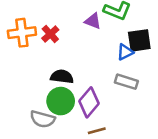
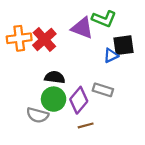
purple triangle: (93, 21) -> (82, 28), size x1.5
red cross: (50, 34) -> (44, 39), size x1.5
gray rectangle: (126, 82) -> (103, 90), moved

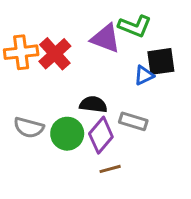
black semicircle: (55, 77) -> (93, 104), moved
gray semicircle: (37, 115) -> (29, 128), moved

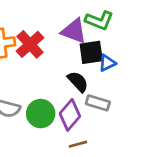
black square: (161, 61) -> (91, 52), moved
black semicircle: (93, 104) -> (78, 82), moved, turned 40

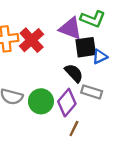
brown line: (78, 144) -> (74, 128), turned -49

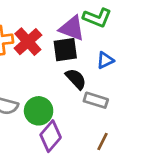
black square: (86, 47) -> (65, 50), moved
purple diamond: (67, 103) -> (51, 136), moved
brown line: (74, 128) -> (102, 141), moved

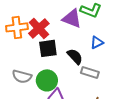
black square: (65, 50) -> (48, 48), moved

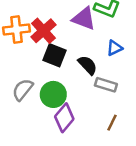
black square: (48, 48) -> (54, 55), turned 30
gray semicircle: (22, 76) -> (23, 90), turned 114

